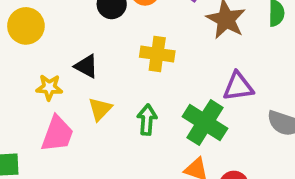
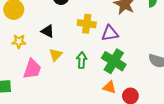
yellow star: (49, 87) -> (19, 41), moved
purple triangle: (238, 87) -> (110, 33), moved

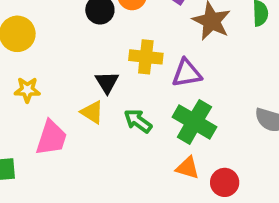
black triangle: (48, 31) -> (107, 82), moved, turned 32
yellow triangle: (56, 55) -> (92, 112), turned -40
green arrow: (82, 60) -> (138, 121), turned -56

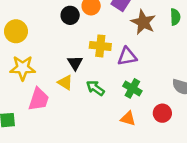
yellow star: (27, 90) -> (23, 68), size x1.5
green cross: (194, 122) -> (132, 88), size x0.7
red circle: (225, 182) -> (162, 113), moved

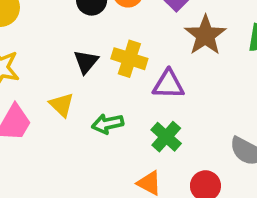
black triangle: (75, 63) -> (86, 62), moved
green arrow: (95, 88) -> (108, 124), turned -60

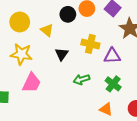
black triangle: (86, 62) -> (62, 54), moved
yellow triangle: (62, 105) -> (47, 30), moved

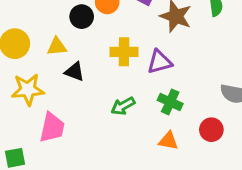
yellow triangle: (47, 30) -> (57, 47), turned -32
black triangle: (62, 54) -> (75, 72), moved, turned -32

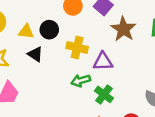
black circle: (82, 17) -> (49, 30), moved
green arrow: (123, 106) -> (81, 81), moved

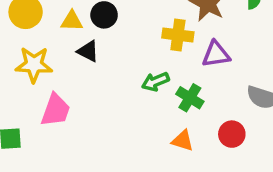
yellow cross: (77, 48) -> (178, 35), moved
purple triangle: (103, 62) -> (216, 54), moved

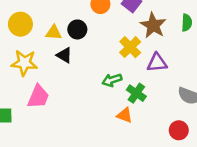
yellow cross: (178, 35) -> (130, 47), turned 35
red circle: (232, 134) -> (179, 130), moved
orange triangle: (183, 141) -> (125, 115), moved

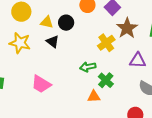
purple triangle: (157, 63) -> (138, 60), moved
pink trapezoid: (38, 97) -> (41, 84), moved, turned 90
orange triangle: (125, 115) -> (94, 96), turned -32

